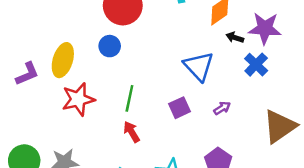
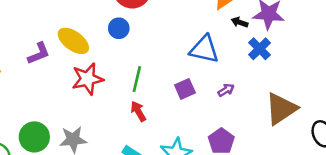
yellow ellipse: (63, 60) -> (73, 41), turned -72
blue triangle: (199, 66) -> (204, 49), turned -36

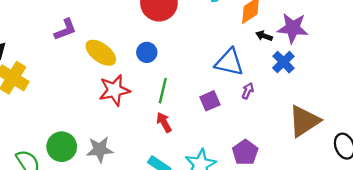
blue circle: (119, 28) -> (147, 52), moved
purple L-shape: (39, 53) -> (65, 30), moved
purple arrow: (226, 90) -> (248, 91), moved, turned -35

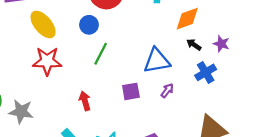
purple star: (293, 28) -> (221, 44), size x0.6
blue circle: (147, 52) -> (89, 25), moved
blue triangle: (229, 62) -> (157, 61), turned -36
green line: (163, 91) -> (101, 54), moved

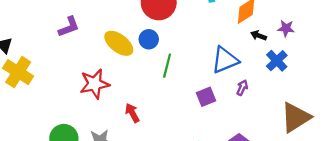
yellow ellipse: (43, 24) -> (119, 43), moved
red star: (47, 61) -> (95, 84), moved
red arrow: (85, 101) -> (132, 113), moved

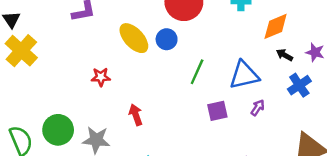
green line: (167, 66) -> (197, 72), moved
red star: (95, 84) -> (101, 77), size x0.6

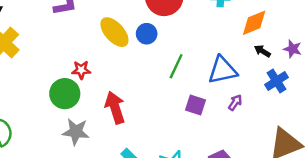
purple square: (217, 111) -> (195, 105), turned 30
red arrow: (136, 115) -> (115, 108), size x1.5
green circle: (58, 130) -> (65, 94), moved

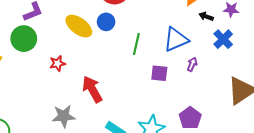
green circle: (65, 94) -> (24, 39), moved

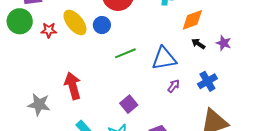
blue cross: (223, 39) -> (207, 81), moved
green line: (136, 44) -> (125, 53), turned 40
red star: (57, 63) -> (49, 30), moved
purple square: (159, 73) -> (129, 104), moved, turned 30

